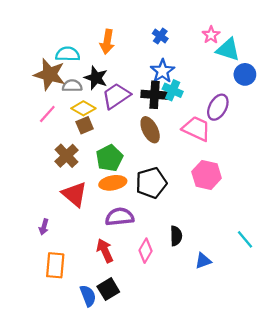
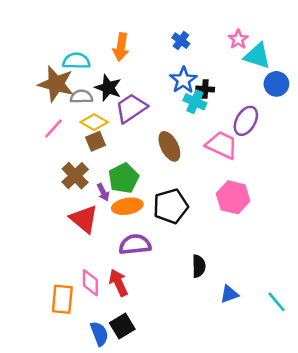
black cross: (155, 95) -> (205, 89), moved, size x0.6
purple arrow: (44, 227) -> (103, 192), moved, turned -42
cyan line: (245, 239) -> (276, 302), moved
pink diamond: (146, 251) -> (90, 283), moved, turned -30

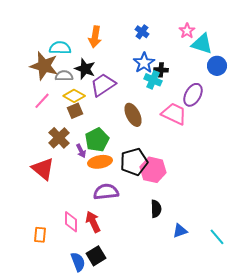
pink hexagon: (233, 197) -> (153, 170), moved
red triangle: (84, 219) -> (43, 169), moved
orange rectangle: (62, 299) -> (40, 235), moved, size x0.7

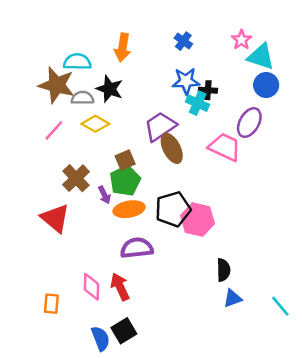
blue star: (144, 63) -> (186, 81), turned 30
blue circle: (217, 66) -> (266, 85), moved
purple trapezoid: (103, 85) -> (160, 126), moved
brown square: (75, 111) -> (125, 160), moved
black semicircle: (156, 209) -> (223, 270), moved

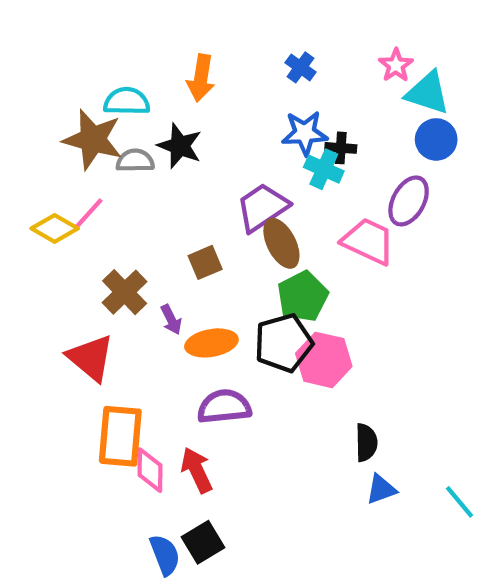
yellow diamond: (95, 124) -> (55, 228), moved
green pentagon: (125, 181) -> (303, 296), moved
orange rectangle: (51, 304) -> (120, 436), moved, size x1.8

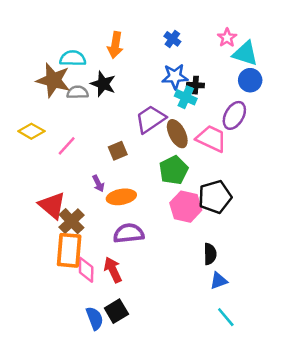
pink line: (89, 214) -> (67, 146), moved
brown ellipse: (281, 243) -> (177, 134), moved
brown cross: (125, 292) -> (72, 221), moved
black pentagon: (284, 343) -> (215, 197), moved
cyan line: (459, 502) -> (226, 317), moved

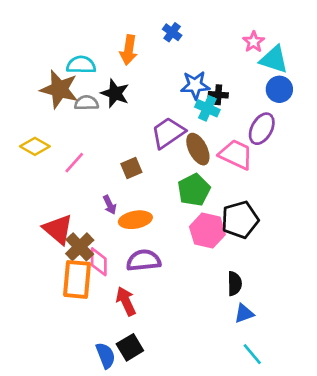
blue cross: (172, 39) -> (172, 32), moved
pink diamond: (86, 270) -> (99, 262), moved

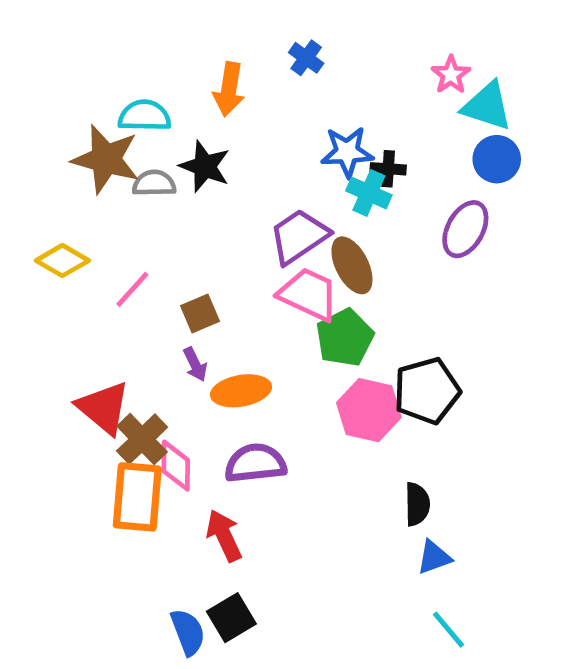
pink trapezoid: (236, 154) -> (309, 294), moved
brown square: (131, 168) -> (200, 314), moved

